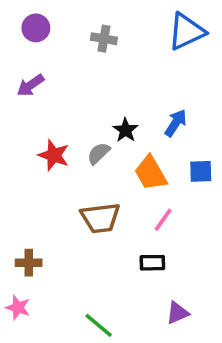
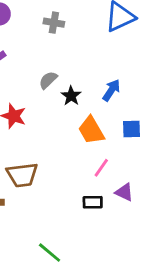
gray semicircle: (99, 153) -> (48, 80), moved
brown trapezoid: (100, 218) -> (22, 175), moved
purple triangle: (177, 313) -> (124, 192), moved, turned 48

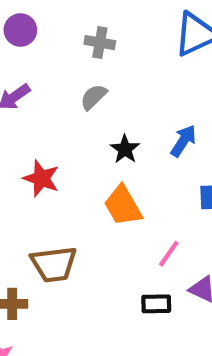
gray semicircle: (48, 80) -> (94, 97), moved
orange trapezoid: (91, 130) -> (123, 206), moved

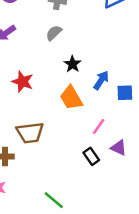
blue arrow: (183, 141) -> (101, 80), moved
black rectangle: (156, 304) -> (91, 156), turned 56

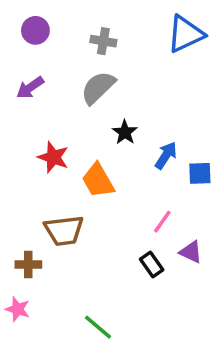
gray semicircle: (54, 33) -> (98, 88), size x1.5
orange trapezoid: (71, 98) -> (98, 181), moved

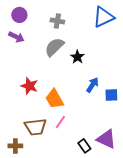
purple arrow: (30, 88) -> (16, 37), moved, turned -119
black star: (125, 132) -> (77, 57), moved
pink line: (162, 222) -> (60, 122), moved
purple triangle: (191, 252) -> (106, 139), size x1.5

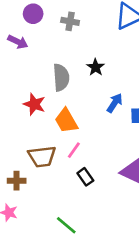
purple circle: (19, 15) -> (33, 14), moved
gray semicircle: (54, 47) -> (61, 77), moved, turned 130
black rectangle: (84, 146) -> (85, 177), moved

